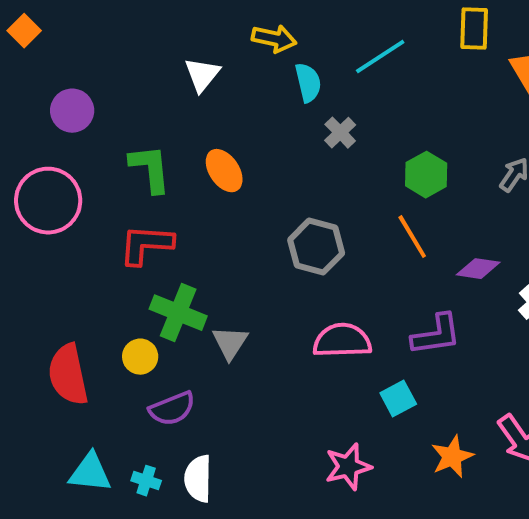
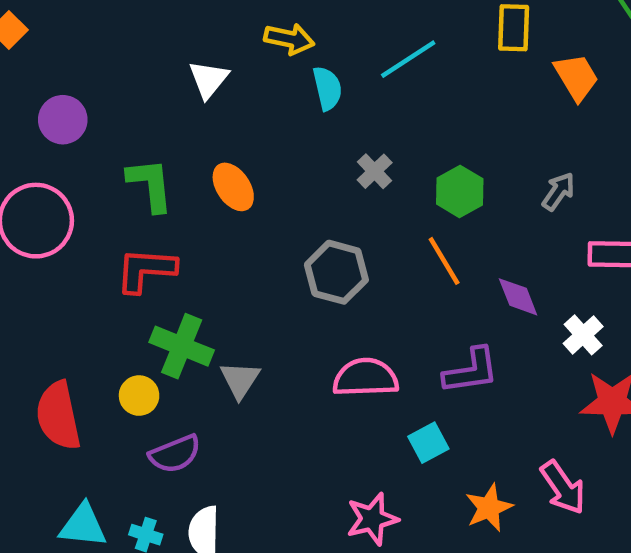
gray cross: (340, 133) -> (375, 171), moved
purple diamond: (478, 269) -> (518, 297), turned 60

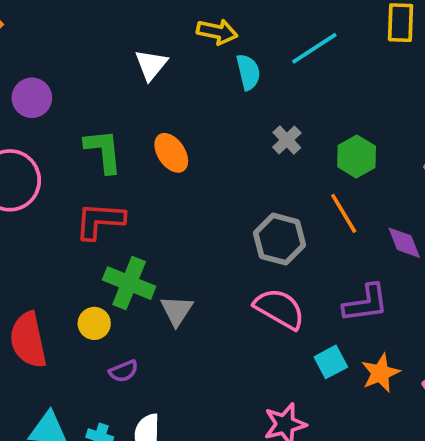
gray hexagon: (336, 272) -> (279, 239), moved
pink semicircle: (366, 378) -> (279, 309), turned 32
purple semicircle: (175, 454) -> (124, 371), size x0.7
orange star: (489, 508) -> (380, 373), moved

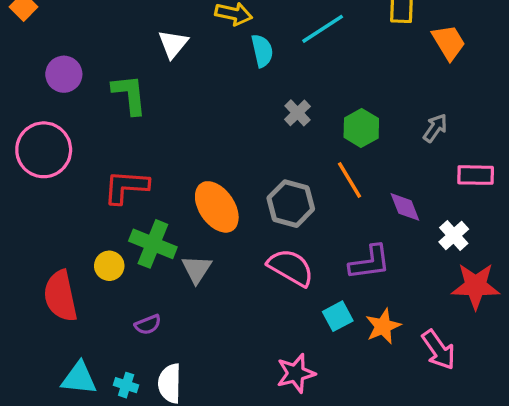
green L-shape: (103, 151) -> (129, 94), moved
orange ellipse: (171, 153) -> (217, 207), moved, size x1.4
yellow circle: (94, 323) -> (109, 266), moved

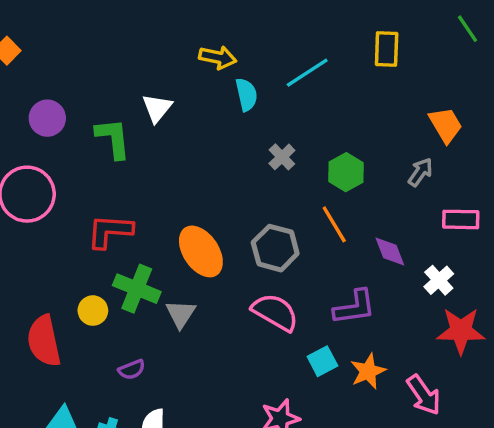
orange trapezoid: (449, 42) -> (446, 125), moved
white triangle: (173, 44) -> (157, 108), moved

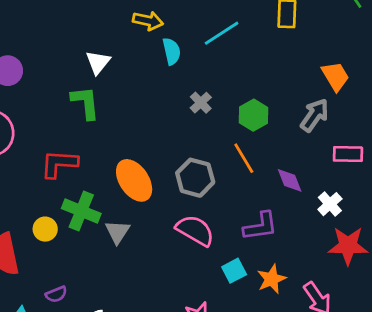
green L-shape: (113, 138) -> (85, 103), moved
gray arrow: (420, 172) -> (315, 115), size x1.4
purple semicircle: (132, 370) -> (56, 294), moved

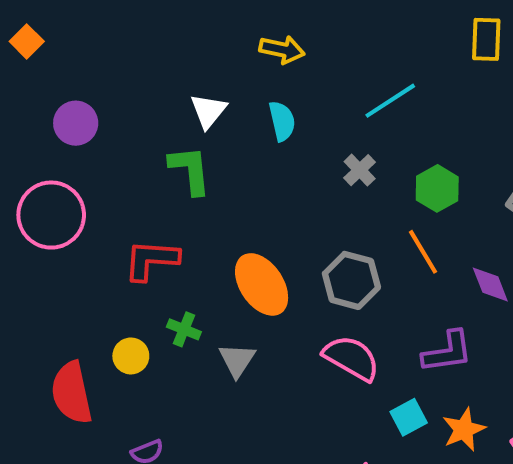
cyan line: (222, 33) -> (390, 101), moved
cyan semicircle: (172, 51) -> (282, 121), moved
green cross: (81, 211) -> (184, 329), size x0.6

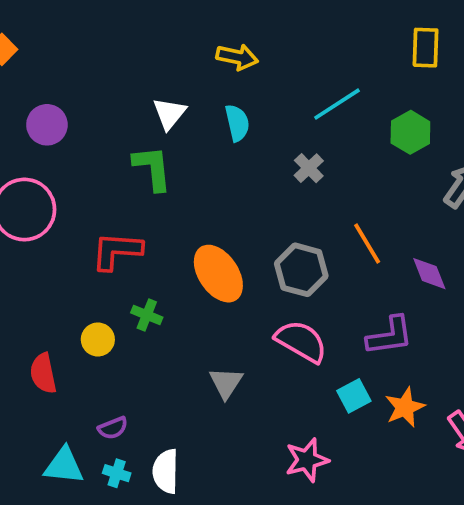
green hexagon: (437, 188) -> (410, 132), moved
gray triangle: (237, 360) -> (226, 383), moved
red semicircle: (72, 393) -> (43, 373), size x0.7

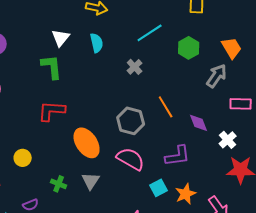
red L-shape: (117, 251) -> (52, 111), moved
orange ellipse: (218, 274) -> (87, 143), moved
green cross: (147, 315) -> (59, 184), moved

